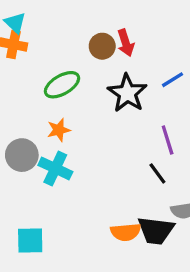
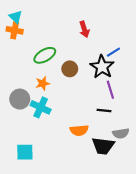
brown circle: (102, 46) -> (70, 69), moved
black star: (127, 93) -> (102, 67), moved
black line: (157, 173) -> (104, 111), turned -48
orange semicircle: (126, 232) -> (79, 130), moved

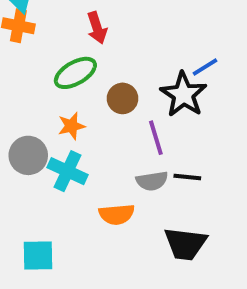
red arrow: (84, 29) -> (97, 28), moved
purple line: (110, 90) -> (156, 138), moved
orange semicircle: (79, 130) -> (117, 214), moved
gray semicircle: (121, 133) -> (152, 181), moved

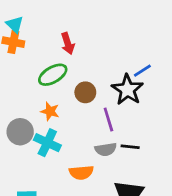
orange star: (71, 126) -> (50, 111), turned 30

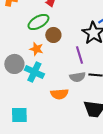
brown circle: (85, 92) -> (53, 35), moved

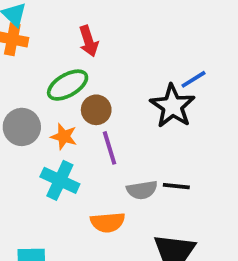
purple line: (79, 55) -> (110, 148), moved
gray circle: (14, 64) -> (22, 127), moved

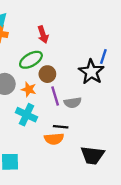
blue line: (193, 79) -> (103, 56), turned -40
black line: (176, 186) -> (61, 127), moved
gray semicircle: (142, 190) -> (73, 103), moved

